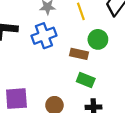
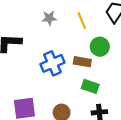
blue cross: (44, 36) -> (52, 63), moved

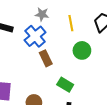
brown rectangle: (82, 62) -> (46, 58), moved, turned 42
blue cross: (52, 63) -> (35, 36), moved, turned -30

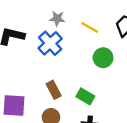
yellow line: (71, 23) -> (90, 28), turned -49
brown rectangle: (46, 58) -> (54, 90), moved

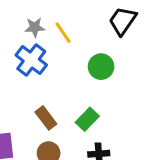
yellow line: (90, 28) -> (63, 33), moved, turned 36
green rectangle: (85, 96) -> (87, 119), turned -66

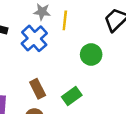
yellow line: (63, 33) -> (65, 20), turned 30

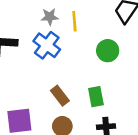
green rectangle: (72, 96) -> (96, 97), turned -54

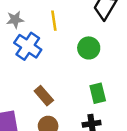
gray star: (50, 17) -> (15, 20), moved
green rectangle: (96, 97) -> (98, 93), moved

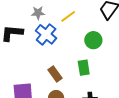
yellow line: (54, 21) -> (68, 16), turned 56
green rectangle: (98, 93) -> (84, 68), moved

